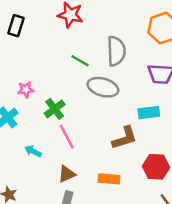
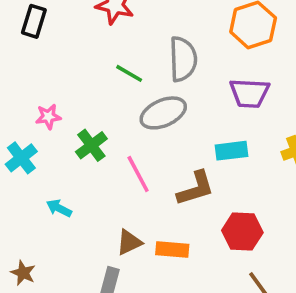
gray ellipse: (103, 87) -> (163, 113), turned -40
pink line: (67, 137) -> (138, 174), moved
brown triangle: (67, 174) -> (129, 242), moved

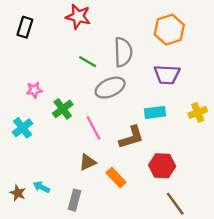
cyan cross: (21, 158) -> (22, 128), moved
cyan arrow: (59, 208) -> (41, 187), moved
brown triangle: (129, 242) -> (88, 162), moved
orange rectangle: (172, 249) -> (116, 178), turned 42

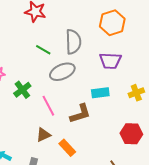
red hexagon: (162, 166) -> (131, 134), moved

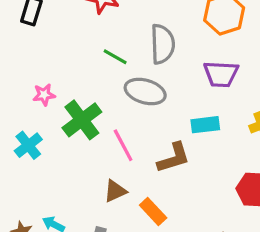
gray ellipse: (62, 72) -> (145, 91), turned 40
green cross: (22, 90) -> (82, 120), size x1.4

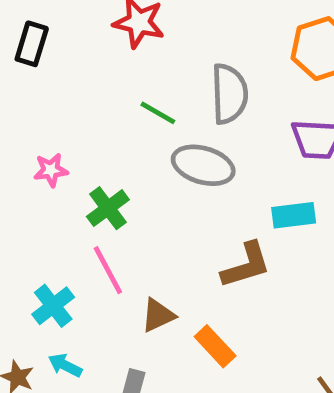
green cross: (82, 120) -> (108, 208), size x0.7
cyan cross: (28, 145) -> (53, 306), moved
pink line: (123, 145) -> (108, 270), moved

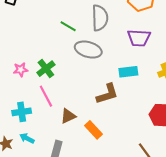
pink star: (51, 170) -> (21, 70), moved
cyan cross: (53, 306) -> (22, 112), turned 30

